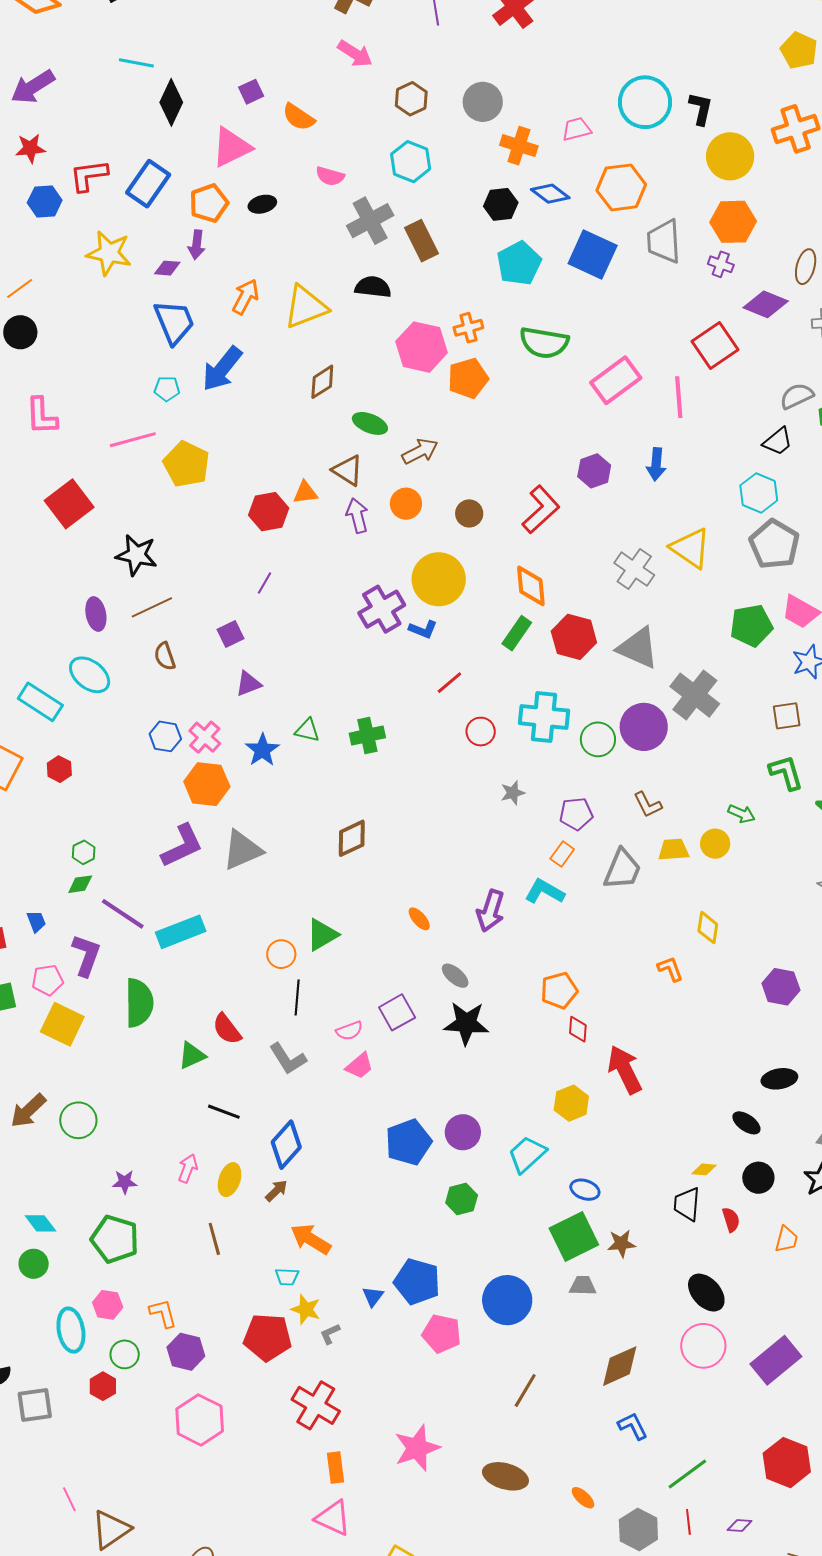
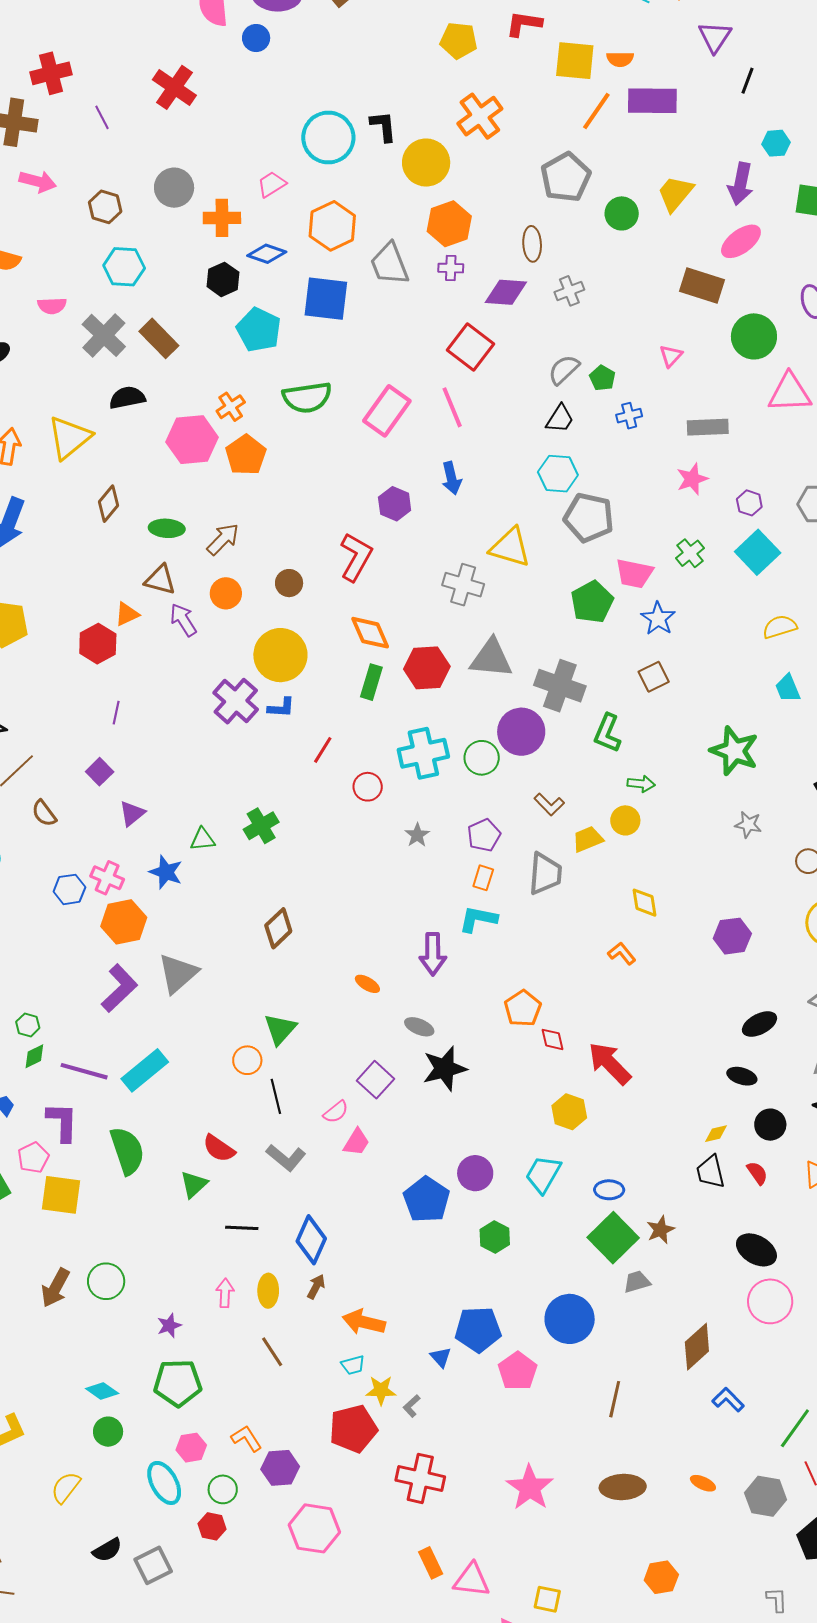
green L-shape: (786, 773) -> (607, 733), moved, turned -123
pink pentagon: (442, 1334) -> (518, 1371), turned -30
orange rectangle: (336, 1468) -> (431, 1563), moved

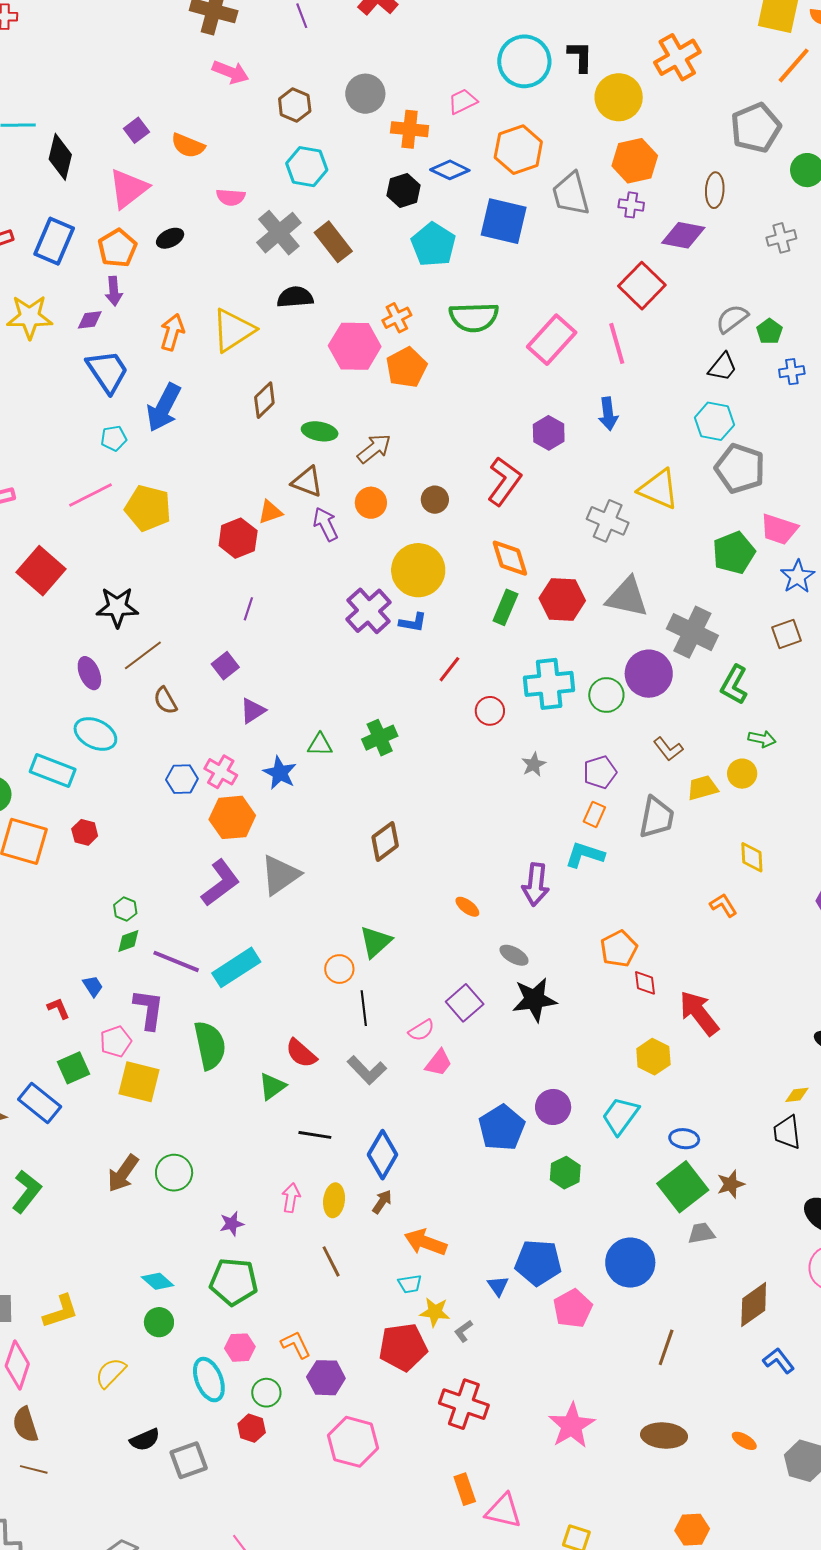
gray cross: (569, 291) -> (781, 238), moved

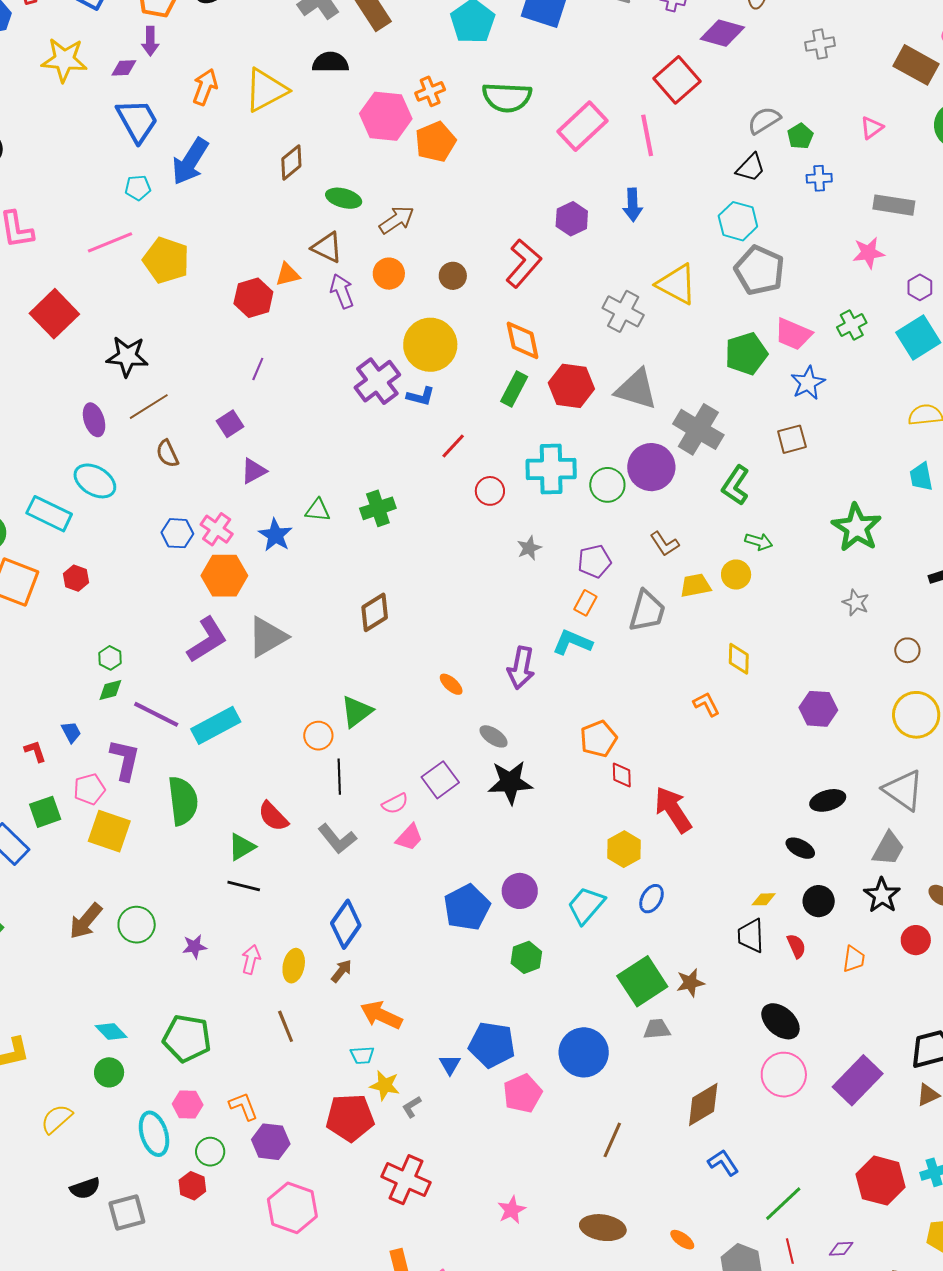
black line: (315, 1135) -> (244, 886), moved
blue ellipse: (684, 1139) -> (652, 899), moved, turned -72
purple star: (232, 1224) -> (195, 947), moved
pink star: (572, 1426) -> (512, 1210), size x0.6

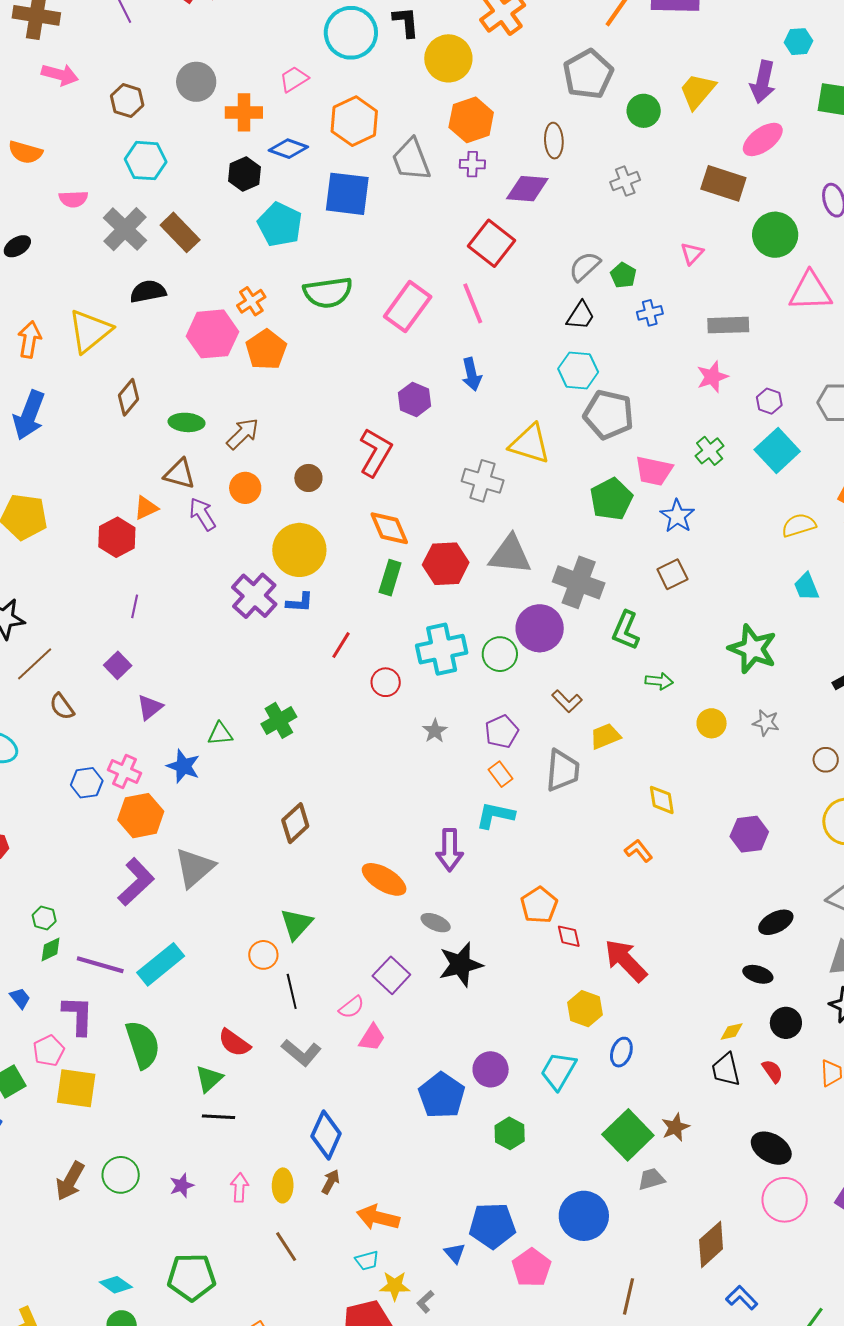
yellow circle: (736, 575) -> (712, 723), moved
orange rectangle: (585, 603) -> (501, 774), turned -55
orange ellipse: (451, 684) -> (384, 879), size x1.8

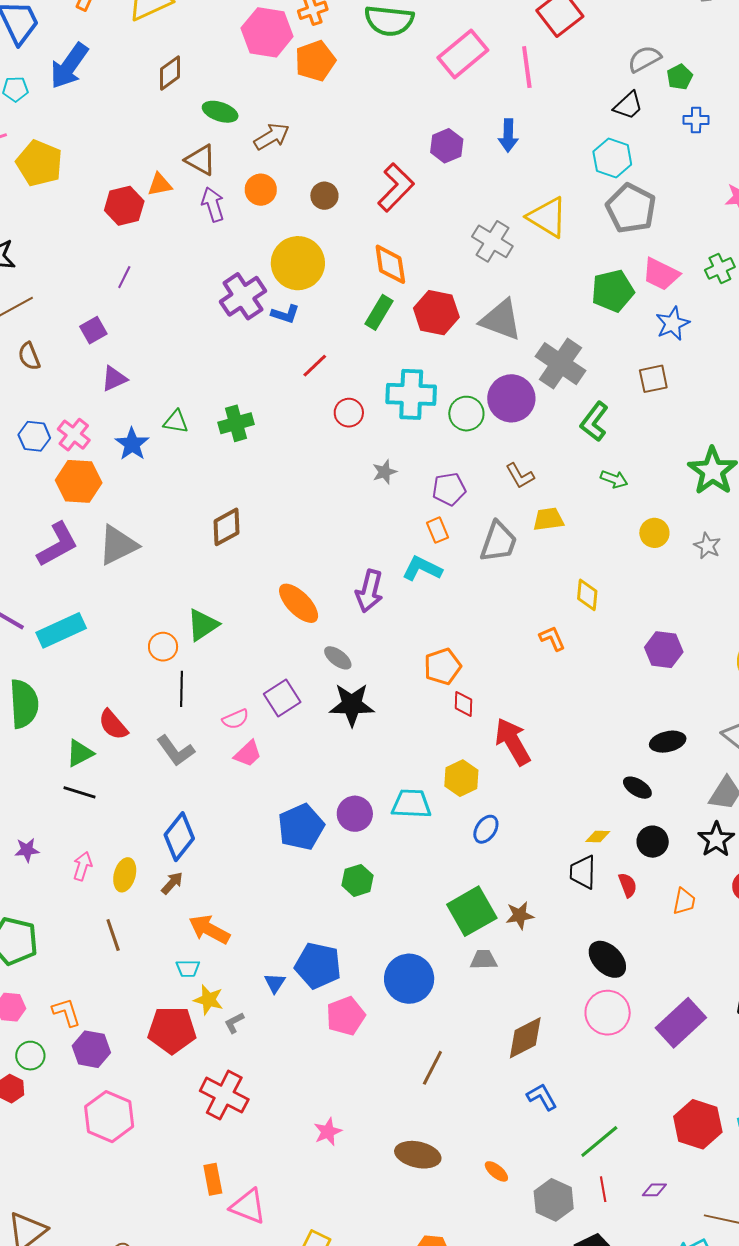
cyan trapezoid: (558, 1071) -> (411, 804), moved, turned 48

